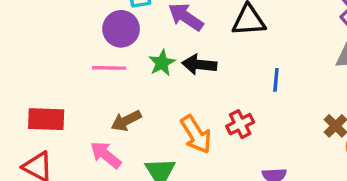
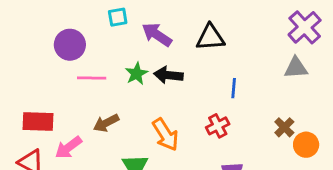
purple circle: (121, 29) -> (70, 45), moved
red cross: (240, 124) -> (218, 126), moved
pink arrow: (106, 155) -> (68, 148), moved, turned -76

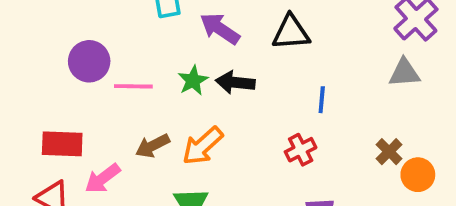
purple circle: (70, 45) -> (89, 61), moved
orange arrow: (166, 135) -> (203, 146), moved, turned 80

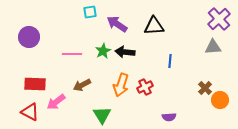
purple circle: (89, 61) -> (29, 37), moved
orange arrow: (203, 146) -> (121, 85), moved, turned -30
red cross: (301, 150) -> (145, 87), moved

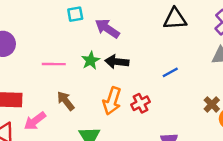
black triangle: (154, 26) -> (175, 19), moved
blue line: (170, 61) -> (170, 72), turned 56
brown arrow: (82, 85) -> (66, 101), turned 78

